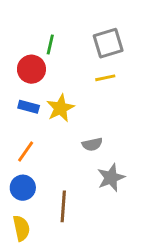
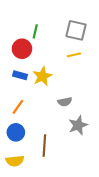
gray square: (108, 43) -> (76, 30), turned 30
yellow semicircle: (21, 228) -> (15, 161), turned 96

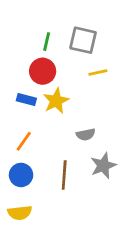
gray square: (76, 30) -> (83, 40), moved
red circle: (22, 49) -> (43, 71), moved
brown line: (44, 146) -> (64, 175), moved

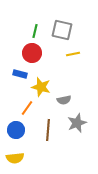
yellow star: (56, 101) -> (41, 87), moved, turned -30
orange line: (24, 141) -> (27, 108), moved

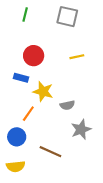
gray square: (62, 30) -> (67, 17), moved
green line: (35, 31) -> (25, 14), moved
brown line: (48, 130) -> (50, 152), moved, turned -70

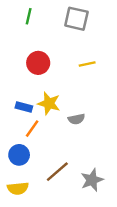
blue rectangle: (21, 78) -> (24, 107), moved
gray star: (81, 129) -> (92, 180), moved
brown line: (50, 152) -> (57, 172), turned -65

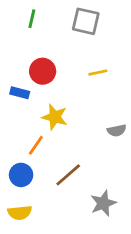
blue rectangle: (24, 107) -> (20, 93), moved
gray semicircle: (76, 119) -> (117, 130), moved
brown line: (57, 172) -> (68, 175), moved

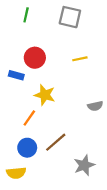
blue circle: (21, 175) -> (27, 148), moved

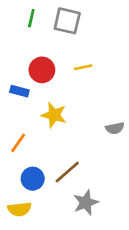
gray square: (70, 17) -> (67, 21), moved
yellow line: (80, 59) -> (83, 67), moved
orange line: (29, 118) -> (18, 143), moved
gray star: (84, 165) -> (86, 203), moved

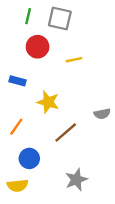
red circle: (42, 70) -> (38, 47), moved
brown line: (67, 172) -> (66, 133), moved

